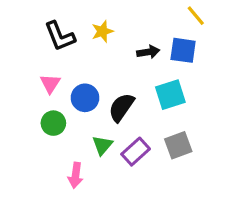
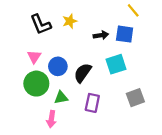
green circle: (53, 123) -> (36, 84), size x1.5
green triangle: (102, 145) -> (61, 98), moved, turned 40
gray square: (178, 145) -> (135, 98), moved
purple rectangle: (136, 152) -> (92, 103), turned -36

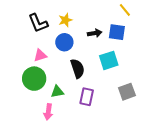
pink triangle: (34, 57) -> (40, 55), moved, turned 40
blue circle: (58, 66) -> (64, 42), moved
black semicircle: (83, 73) -> (78, 68), turned 126

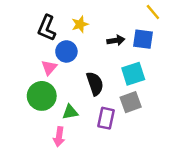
black L-shape: (38, 23) -> (47, 28), turned 45
blue circle: (64, 42) -> (66, 51), moved
pink triangle: (40, 55) -> (49, 68), turned -32
gray square: (127, 92) -> (131, 102), moved

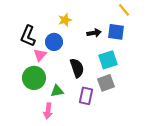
black L-shape: (47, 28) -> (28, 36), moved

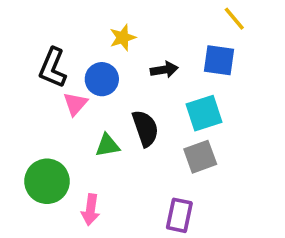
black arrow: (94, 33) -> (164, 70), moved
green circle: (34, 78) -> (47, 181), moved
green triangle: (57, 91) -> (108, 145), moved
purple rectangle: (86, 96) -> (179, 215), moved

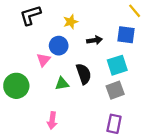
black L-shape: (53, 68) -> (30, 15), moved, turned 50
green circle: (47, 181) -> (16, 86), moved
purple rectangle: (179, 215) -> (114, 124), moved

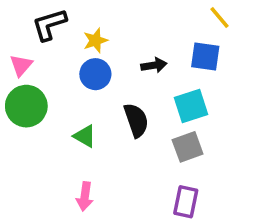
yellow star: (71, 22) -> (95, 40), moved
pink triangle: (43, 60) -> (21, 65), moved
green triangle: (62, 84) -> (85, 136), moved, turned 40
green circle: (16, 86) -> (26, 106), moved

